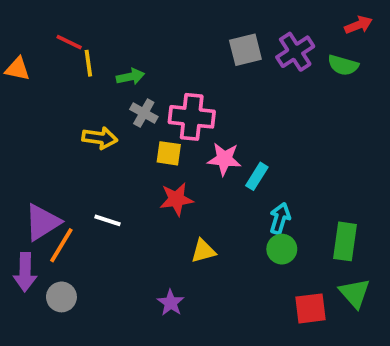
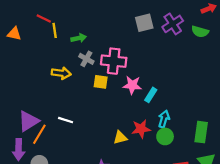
red star: (176, 199) -> (141, 129), moved

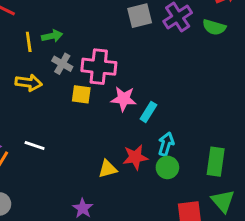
yellow line: (55, 30) -> (29, 42), moved

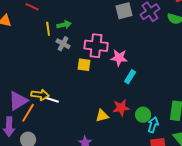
gray cross: (62, 64) -> (63, 44), moved
yellow arrow: (29, 83) -> (40, 95), moved
pink star: (124, 99) -> (119, 58), moved
cyan arrow: (166, 144) -> (153, 125), moved

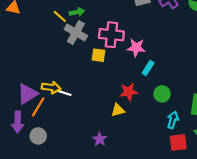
yellow line: (48, 29) -> (60, 16), turned -40
gray cross: (63, 44) -> (76, 33), size x1.5
red star: (121, 108) -> (129, 92), moved
green circle: (143, 115) -> (162, 94), moved

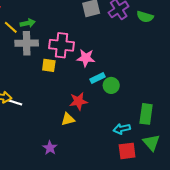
gray cross: (76, 33) -> (27, 43), turned -30
cyan rectangle: (148, 68) -> (97, 78), turned 32
green circle: (162, 94) -> (111, 85), moved
cyan arrow: (173, 120) -> (122, 129), turned -119

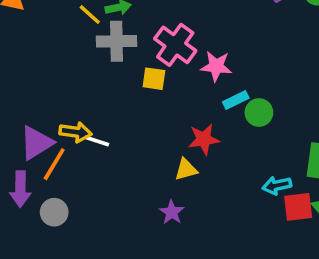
pink cross: (62, 45) -> (175, 45), turned 30
purple star: (50, 148) -> (172, 212), moved
red square: (127, 151) -> (298, 207), moved

